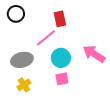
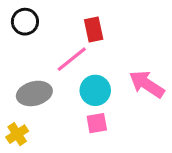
yellow cross: (24, 85) -> (17, 134), moved

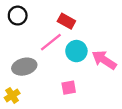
red rectangle: (94, 29) -> (66, 21), turned -49
cyan circle: (95, 90) -> (76, 51), moved

